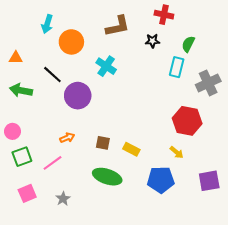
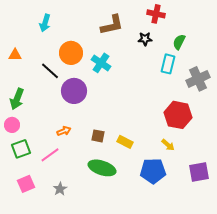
orange circle: (71, 42) -> (71, 53), moved
green arrow: (21, 90) -> (17, 99), moved, turned -80

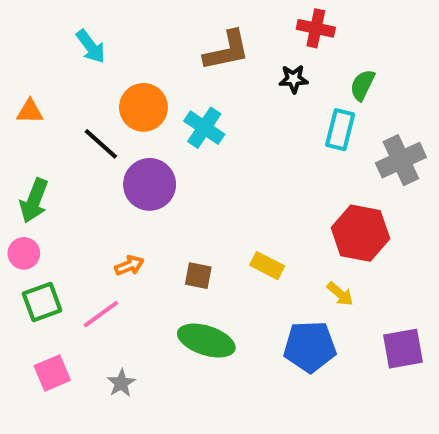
cyan arrow: (45, 23) -> (91, 47), turned -54
yellow rectangle: (125, 142) -> (267, 266), moved

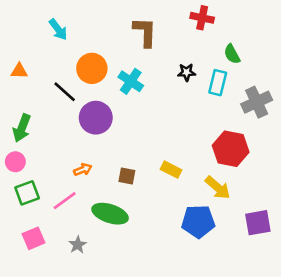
brown L-shape: (227, 51) -> (145, 32), turned -76
black star: (294, 79) -> (187, 72), moved
green semicircle: (362, 85) -> (232, 54), turned -54
yellow arrow: (340, 294) -> (218, 188), size x1.5
green ellipse: (206, 341) -> (110, 214), moved

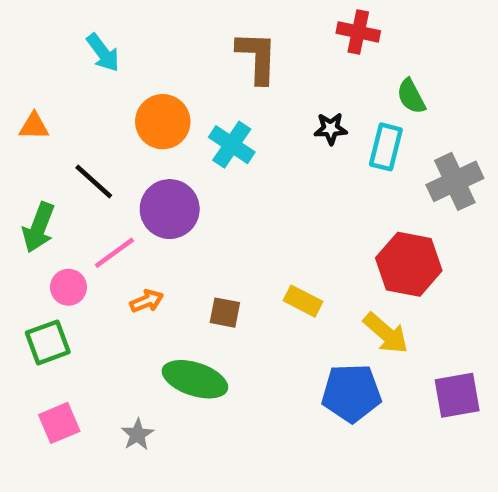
black line: (65, 92) -> (94, 181), moved
pink circle: (15, 162) -> (68, 287), moved
pink line: (65, 201) -> (114, 253), moved

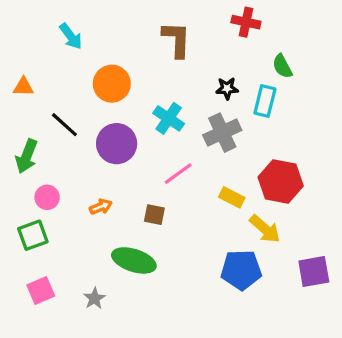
cyan cross: (232, 145) -> (169, 118), moved
gray cross: (455, 181) -> (222, 133), moved
pink line: (114, 253) -> (178, 174), moved
yellow rectangle: (303, 301) -> (232, 197), moved

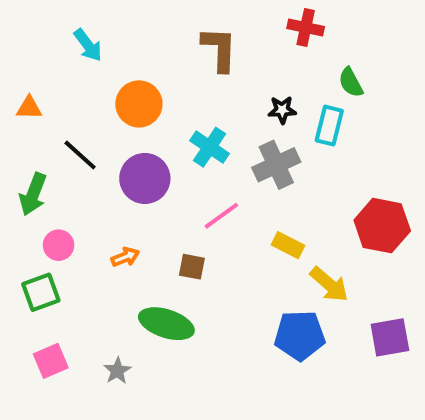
red hexagon: (281, 182) -> (382, 226), moved

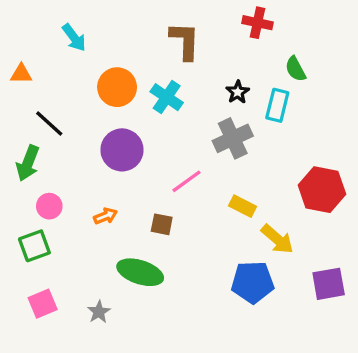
orange triangle: (29, 108) -> (21, 74), moved
black star: (282, 110) -> (238, 92), turned -30
cyan cross: (210, 147) -> (167, 97), moved
black line: (80, 155) -> (49, 124), moved

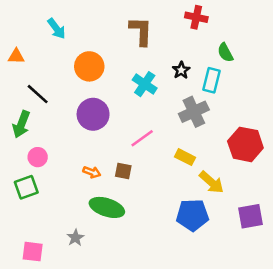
cyan cross: (167, 97) -> (145, 84), moved
gray cross: (233, 138) -> (194, 112), moved
orange arrow: (105, 216) -> (92, 172), moved, turned 42
pink square: (43, 304) -> (33, 252), moved, turned 30

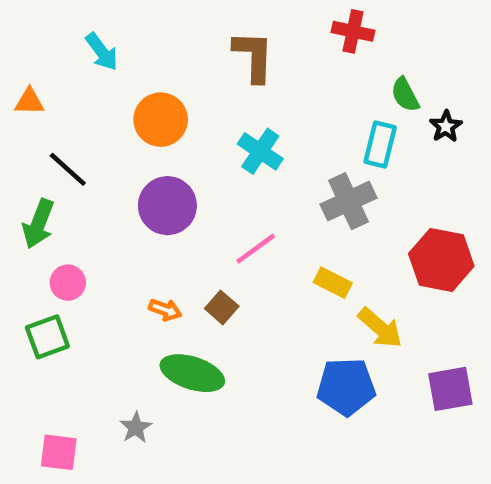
black star: (181, 70) -> (446, 126), moved
brown square: (123, 171) -> (222, 307), turned 30

